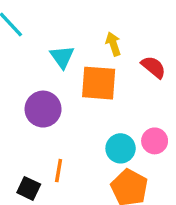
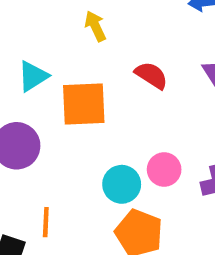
yellow arrow: (113, 44) -> (95, 26), moved
cyan triangle: (62, 57) -> (33, 76), turned 40

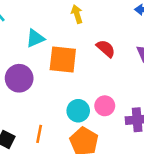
orange line: (46, 222) -> (39, 134), moved

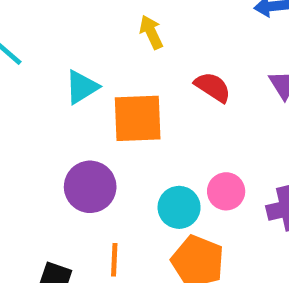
purple circle: (19, 78) -> (90, 187), moved

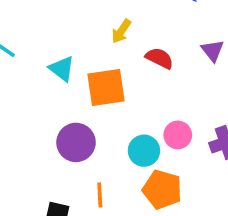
yellow arrow: (151, 32) -> (121, 31), moved, turned -115
cyan triangle: (82, 87) -> (62, 69), turned -44

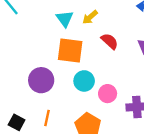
cyan triangle: (62, 69) -> (65, 19), moved
cyan circle: (144, 151) -> (84, 81), moved

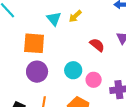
red semicircle: (110, 41) -> (97, 45), moved
orange square: (70, 50) -> (34, 43), moved

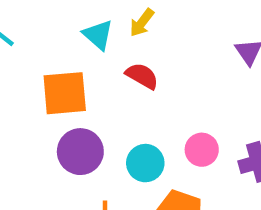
red semicircle: (97, 45) -> (142, 76), moved
cyan circle: (73, 70) -> (145, 163), moved

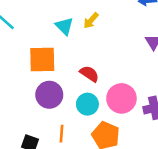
red semicircle: (142, 76) -> (89, 74), moved
pink circle: (202, 150) -> (121, 98), size x1.5

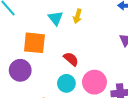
yellow arrow: (91, 21) -> (78, 16), turned -32
purple circle: (49, 95) -> (20, 70), moved

